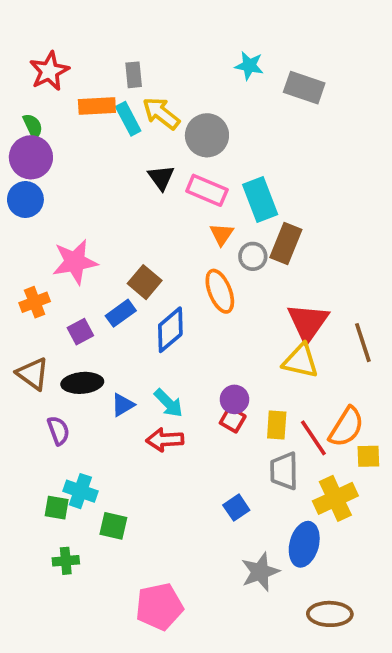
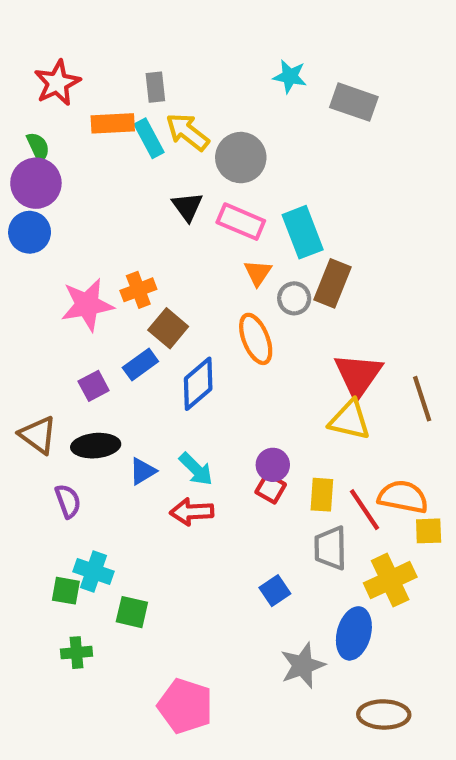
orange cross: (35, 302) -> (138, 290), moved
orange semicircle: (346, 427) -> (403, 497), turned -111
pink pentagon: (159, 607) -> (185, 706), turned 30

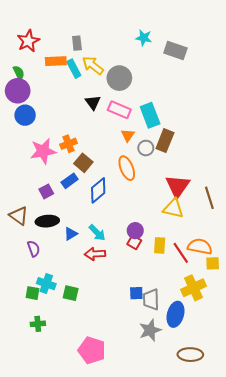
blue circle: (30, 232) -> (25, 115), moved
gray trapezoid: (330, 548) -> (151, 299), moved
blue square: (275, 591) -> (136, 293), turned 32
green square: (132, 612) -> (71, 293), moved

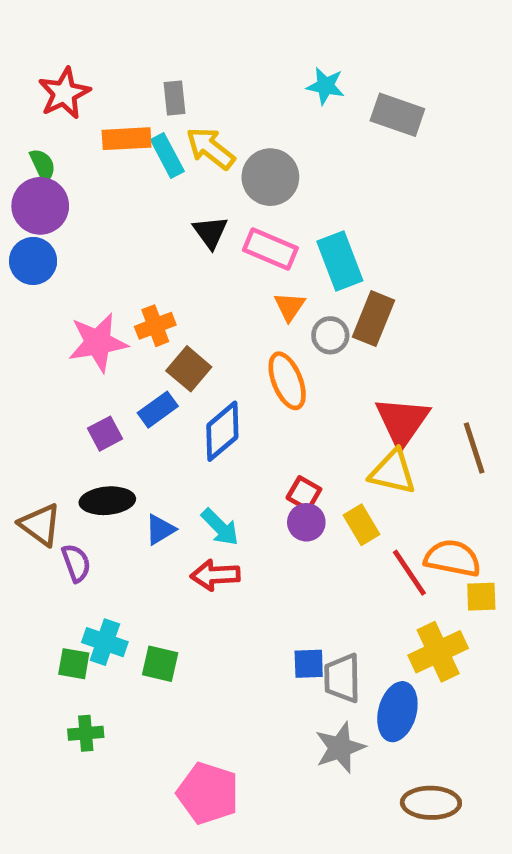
blue circle: (25, 115) -> (33, 261), moved
brown triangle: (19, 216) -> (40, 525), moved
red square: (134, 242) -> (304, 494), moved
yellow rectangle: (160, 245) -> (361, 525), moved, turned -35

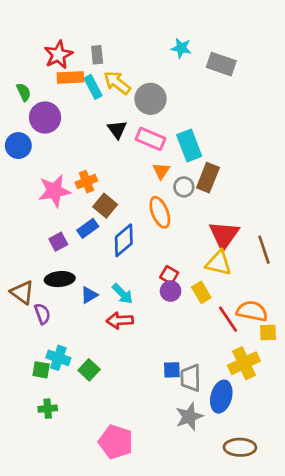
red star: (64, 93) -> (58, 55), moved
purple circle: (40, 206) -> (45, 117), moved
green square: (160, 664) -> (89, 370), turned 30

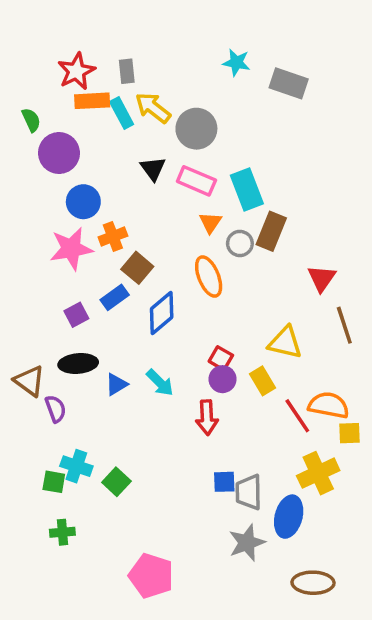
blue circle: (18, 146) -> (83, 202), moved
red triangle: (224, 235) -> (322, 278), moved, size x0.7
red arrow: (120, 320) -> (207, 417), moved, turned -90

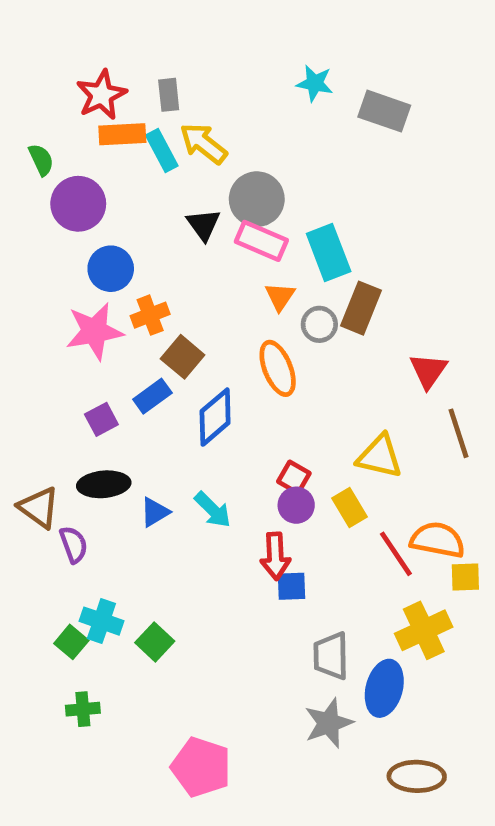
gray circle: (196, 129) -> (257, 199), moved
green square: (54, 482) -> (71, 642), turned 30
blue square: (224, 482) -> (292, 586), moved

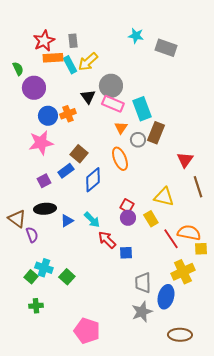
yellow arrow: (203, 144) -> (88, 62), turned -80
orange cross: (150, 315) -> (68, 114), moved
red arrow: (275, 556) -> (107, 240), moved, turned 138

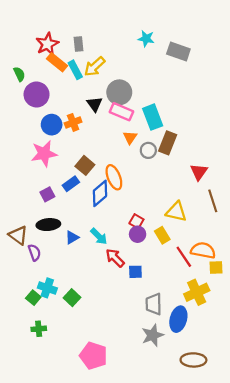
orange rectangle: (53, 58) -> (57, 62), turned 42
orange ellipse: (120, 159) -> (114, 177), moved

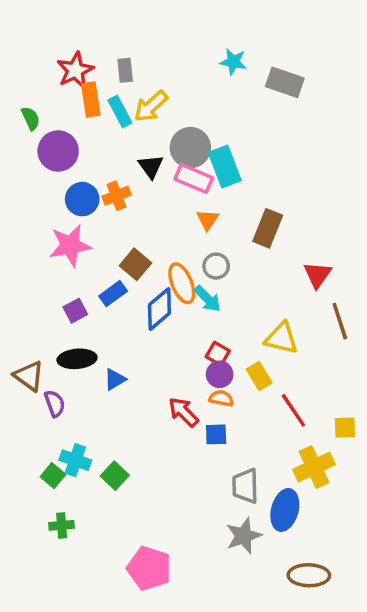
orange rectangle: (57, 62) -> (91, 99), turned 42
cyan rectangle: (153, 117) -> (225, 166), moved
gray circle: (148, 150) -> (216, 266), moved
cyan arrow: (99, 236) -> (208, 299), moved
orange semicircle: (203, 250) -> (221, 398), moved, size x0.6

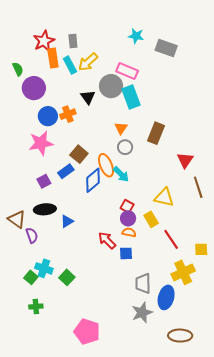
pink rectangle: (194, 178) -> (127, 71), moved
gray circle: (216, 266) -> (125, 147), moved

